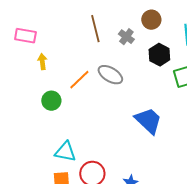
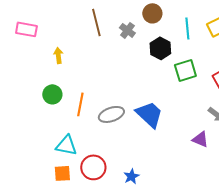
yellow arrow: (42, 62) -> (58, 55), moved
gray ellipse: (110, 75) -> (111, 114), moved, turned -50
orange line: (79, 80) -> (80, 104), moved, turned -35

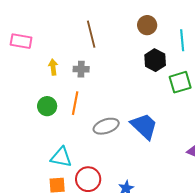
gray cross: (127, 30) -> (81, 69), moved, turned -35
orange line: (80, 104) -> (75, 103), moved

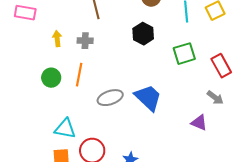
black hexagon: (155, 60) -> (143, 34), moved

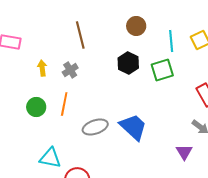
gray cross: (85, 41) -> (70, 70), turned -35
green square: (184, 54) -> (162, 70), moved
purple triangle: (199, 123) -> (184, 152), turned 36

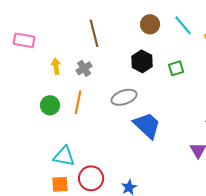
cyan line: (171, 41) -> (183, 25), moved, turned -35
green square: (162, 70) -> (176, 68), size x0.7
gray ellipse: (95, 127) -> (124, 97), moved

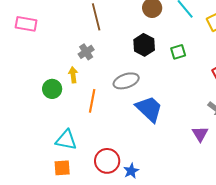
yellow arrow: (56, 66) -> (73, 75), moved
orange line: (78, 102) -> (92, 101), moved
red circle: (91, 178) -> (107, 161), moved

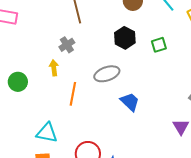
green circle: (52, 89) -> (18, 82), moved
blue trapezoid: (149, 109) -> (130, 102), size x0.7

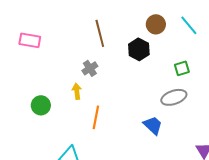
black hexagon: (125, 38) -> (139, 49), moved
gray ellipse: (107, 74) -> (174, 97), moved

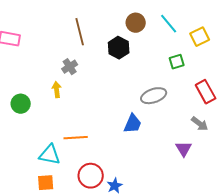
green square: (182, 68) -> (177, 62), moved
orange line: (96, 117) -> (76, 138), moved, turned 75
blue trapezoid: (153, 125) -> (133, 124), turned 70

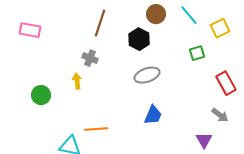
brown line: (80, 32) -> (100, 23), turned 32
gray cross: (70, 67) -> (90, 58), turned -35
gray ellipse: (154, 96) -> (147, 75), moved

